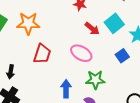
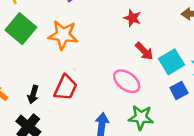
cyan square: (114, 23) -> (171, 62), moved
red trapezoid: (42, 54) -> (66, 88), moved

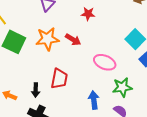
red star: (132, 18) -> (88, 14), moved
red arrow: (144, 51) -> (73, 40), moved

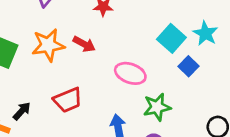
red trapezoid: (59, 79) -> (68, 100), turned 60
black arrow: (36, 90) -> (22, 111), moved, turned -136

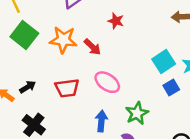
pink ellipse: (130, 73) -> (107, 82), moved
green star: (157, 107) -> (137, 113), turned -30

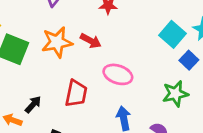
red trapezoid: (67, 88) -> (76, 93), turned -55
green star: (137, 113) -> (175, 94), moved, turned 30

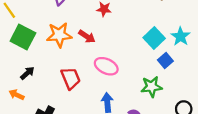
red trapezoid: (76, 93) -> (71, 78), turned -40
black arrow: (33, 104) -> (27, 73), moved

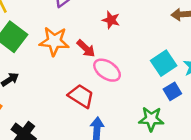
pink ellipse: (106, 66) -> (107, 70), moved
red trapezoid: (71, 78) -> (81, 96), moved, turned -45

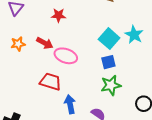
orange star: (54, 41) -> (18, 44), size x0.6
blue square: (172, 91) -> (108, 62), moved, turned 32

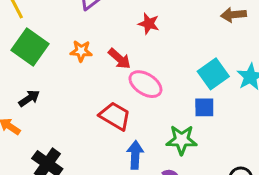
green star: (111, 85) -> (182, 140), moved

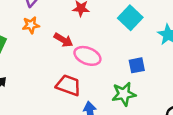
orange star: (81, 51) -> (31, 25), moved
cyan square: (213, 74) -> (130, 18), moved

